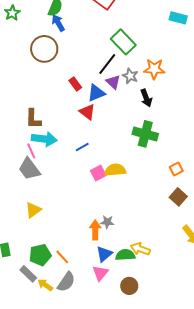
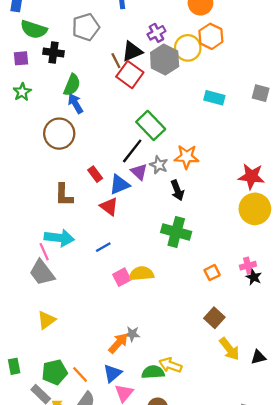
brown L-shape: (33, 119) -> (64, 195), moved
brown square: (178, 197) -> (214, 318), moved
orange arrow: (95, 230) -> (118, 343), turned 42
blue triangle: (104, 254) -> (112, 373), moved

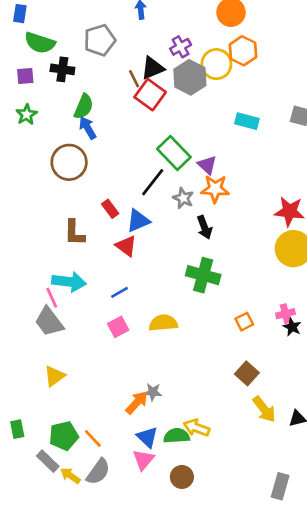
purple triangle: (139, 172) -> (207, 165), moved
pink square: (122, 277) -> (118, 327), moved
blue triangle: (112, 373) -> (147, 437), moved, turned -36

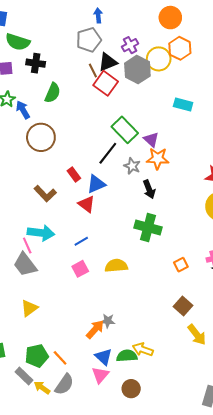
gray pentagon: (100, 40) -> (89, 40), moved
blue arrow: (88, 128) -> (23, 110), moved
brown L-shape: (74, 233) -> (45, 194), turned -45

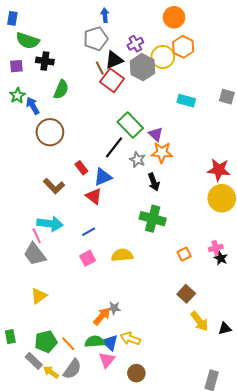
yellow arrow: (143, 349) -> (130, 339), moved
green semicircle: (127, 356) -> (95, 342), moved

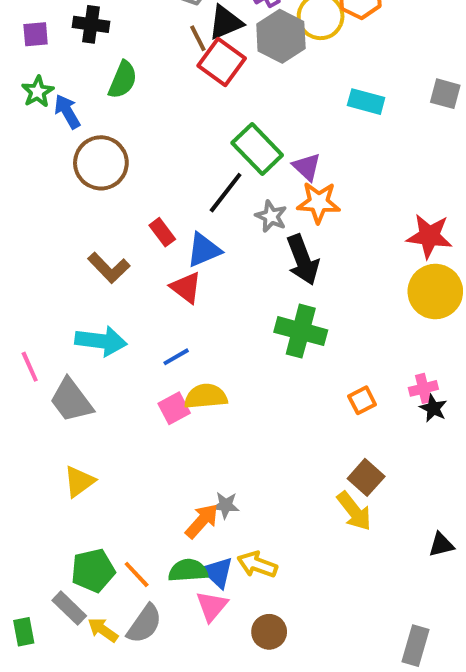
black arrow: (154, 182) -> (303, 260), size x1.4
pink line: (37, 236) -> (30, 367), moved
yellow semicircle: (122, 255) -> (206, 396), moved
yellow arrow: (199, 321) -> (354, 511), moved
green rectangle: (10, 337) -> (24, 632), moved

